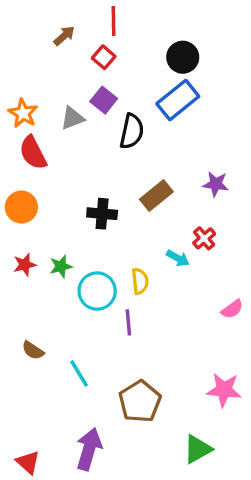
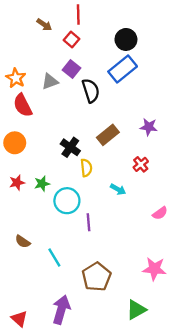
brown arrow: (64, 36) -> (44, 25), turned 77
black semicircle: (132, 131) -> (91, 91), turned -30
black cross: (102, 214) -> (70, 147), turned 30
cyan arrow: (178, 258) -> (118, 189), moved
yellow semicircle: (140, 281) -> (86, 168), moved

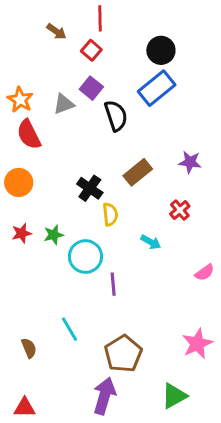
brown semicircle: (23, 242) -> (29, 348), moved, turned -147
pink star: (154, 269) -> (197, 344), turned -30
purple arrow: (61, 310) -> (104, 396), moved
red triangle: (19, 319) -> (25, 408), turned -42

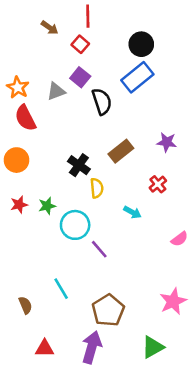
purple line: (113, 284) -> (99, 249), turned -36
red triangle: (25, 408) -> (45, 348), moved

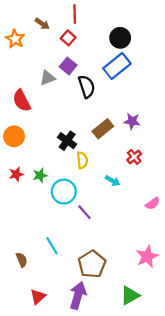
orange star: (18, 87) -> (15, 39), moved
purple star: (167, 142) -> (132, 121), moved
red triangle: (45, 348) -> (38, 297), turned -42

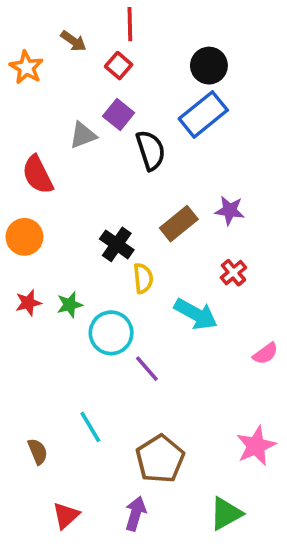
cyan arrow: (113, 181) -> (196, 314), size x1.6
purple arrow: (78, 295) -> (136, 514), size x0.7

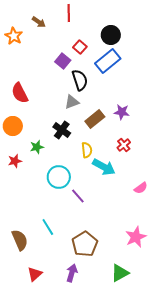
red square: (119, 66) -> (80, 47), moved
gray triangle: (83, 135) -> (72, 102), moved
yellow semicircle: (143, 278) -> (87, 150), moved
green star: (70, 305) -> (37, 147), moved
brown semicircle: (38, 451) -> (20, 240), size x1.5

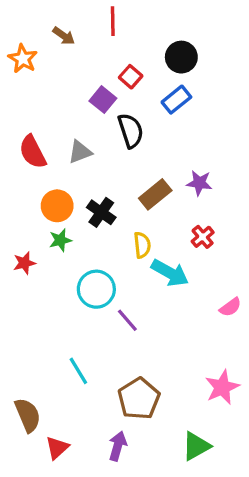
blue rectangle: (108, 61) -> (176, 100), size x0.7
gray triangle: (72, 102) -> (80, 152), moved
orange circle: (13, 126) -> (57, 206), moved
brown semicircle: (20, 240) -> (28, 415), moved

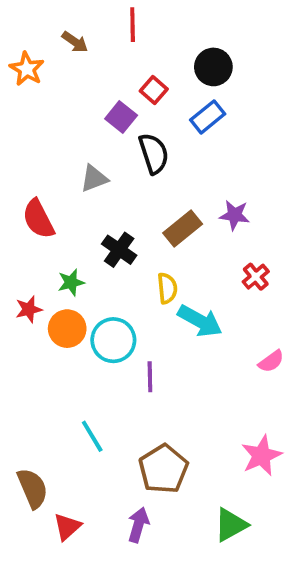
red semicircle: (33, 152) -> (38, 219), moved
orange circle: (57, 206) -> (67, 329), moved
red cross: (203, 237) -> (256, 277), moved
purple line: (127, 320) -> (150, 377), turned 40

